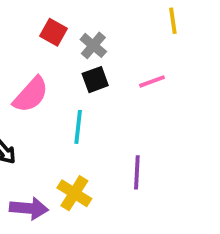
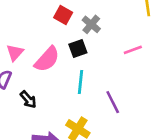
black square: (95, 80) -> (78, 49), moved
purple line: (137, 172) -> (113, 102), moved, turned -30

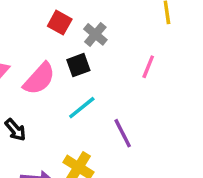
pink line: (133, 50) -> (148, 67), turned -48
cyan line: (81, 82) -> (82, 108), turned 45

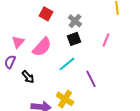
red square: (60, 23) -> (46, 14), moved
black square: (78, 65) -> (74, 39), moved

